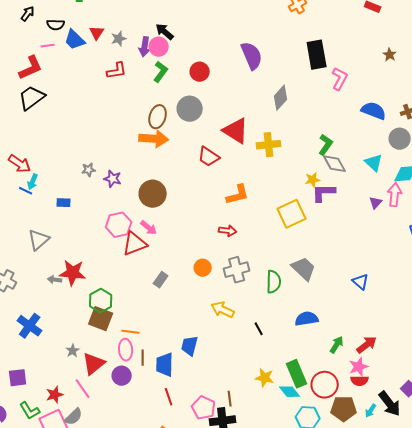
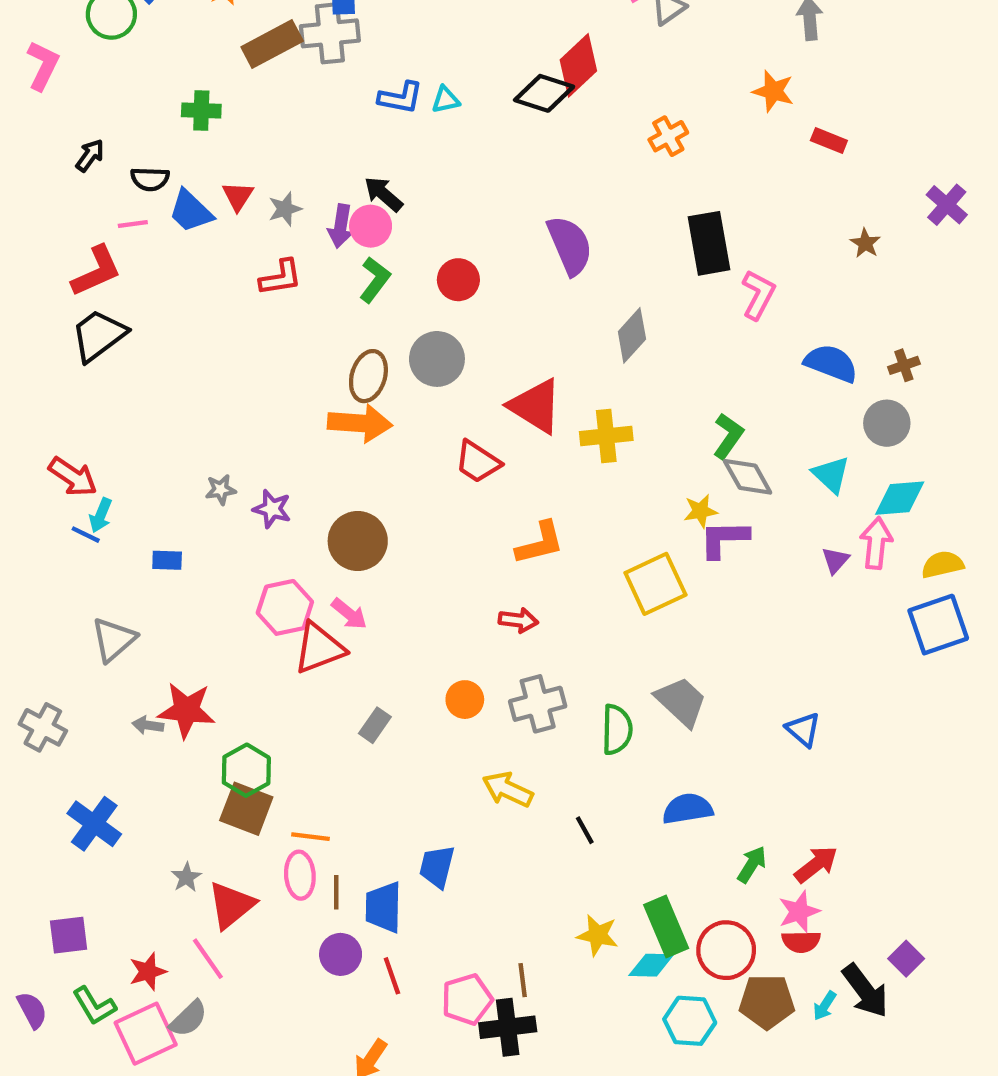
purple circle: (122, 376) -> (341, 954), moved
cyan diamond: (290, 392) -> (651, 965), turned -50
pink pentagon: (204, 408) -> (467, 999), turned 30

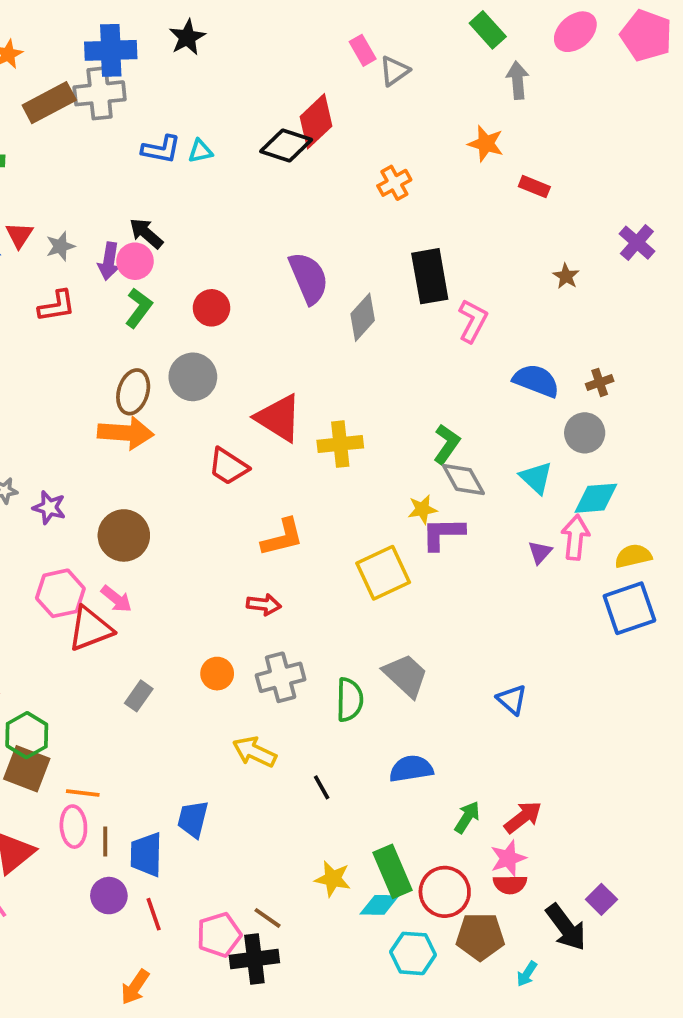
gray diamond: (632, 335) -> (363, 317), moved
brown line: (523, 980) -> (267, 918), turned -48
cyan arrow: (825, 1006) -> (527, 974), moved

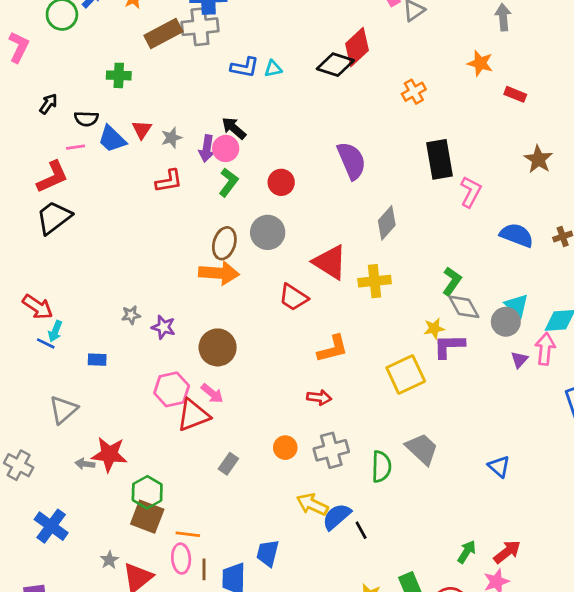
brown star: (566, 276) -> (538, 159), size x1.5
gray diamond: (363, 317) -> (387, 223), moved
gray circle: (585, 433) -> (506, 322), moved
blue semicircle: (411, 769) -> (337, 517), moved, turned -32

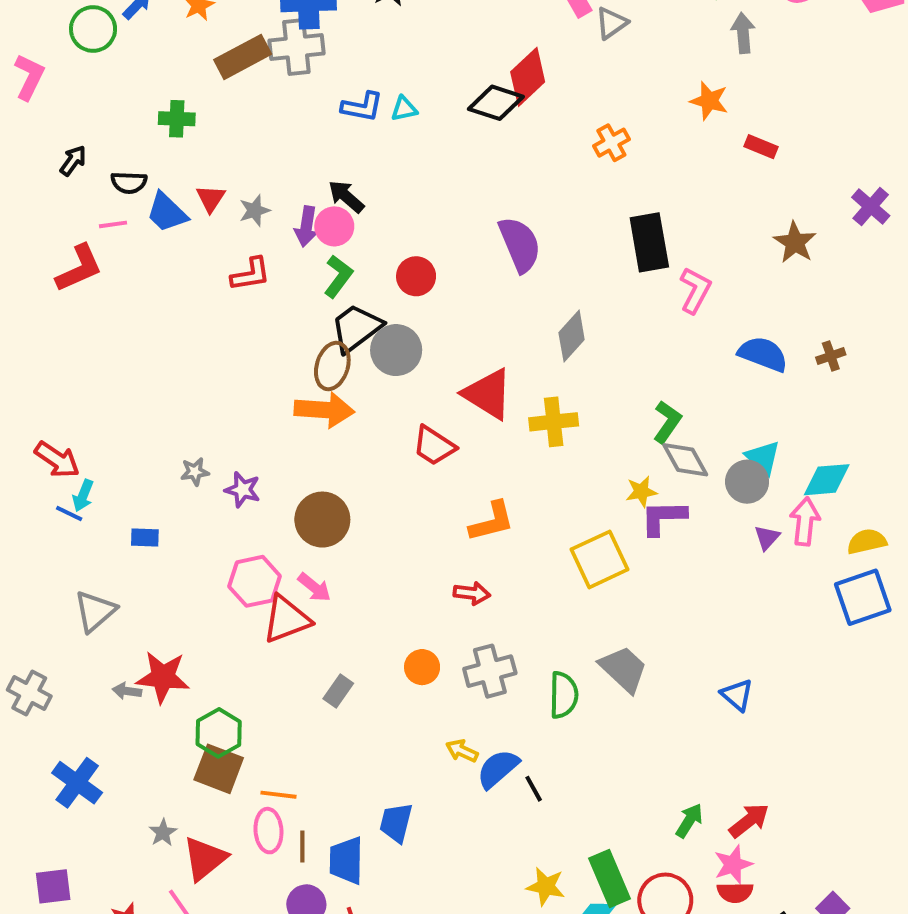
black trapezoid: (54, 218) -> (356, 328), moved
yellow arrow: (312, 504) -> (462, 751), size x0.7

